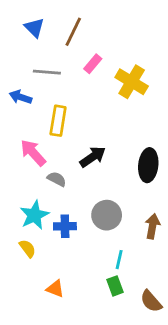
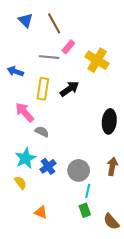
brown line: (73, 32) -> (54, 23), turned -55
gray line: (47, 72) -> (49, 57), moved
black arrow: (93, 157) -> (69, 89), moved
gray circle: (107, 215) -> (79, 170), moved
blue cross: (65, 226) -> (48, 166), turned -35

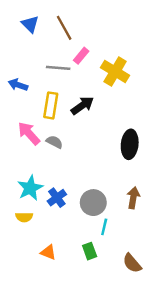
gray semicircle: (42, 132) -> (54, 142), moved
yellow semicircle: (20, 183) -> (24, 217), turned 128
green rectangle: (85, 210) -> (90, 251), moved

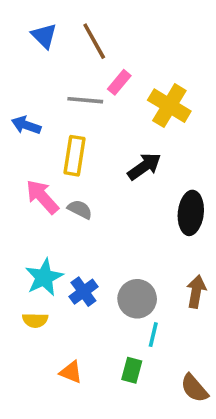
black arrow: (82, 105) -> (144, 166), moved
green rectangle: (90, 251) -> (132, 370), turned 35

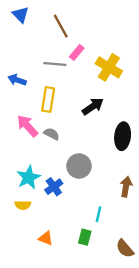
blue triangle: (44, 36) -> (21, 15), moved
gray circle: (137, 299) -> (79, 166), moved

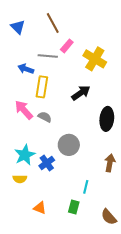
blue triangle: (21, 15) -> (18, 27), moved
blue arrow: (17, 80) -> (26, 69), moved

